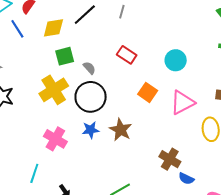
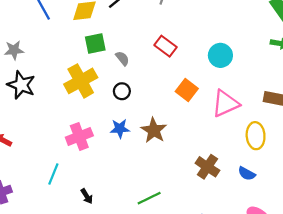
black circle: (91, 97) -> (122, 91), size x0.5
pink cross: (55, 139) -> (79, 136), turned 35
blue semicircle: (186, 179) -> (247, 174), moved

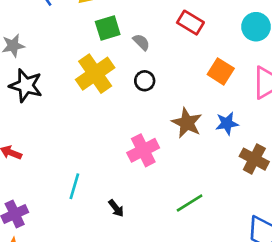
blue star: (120, 129) -> (227, 123), moved
pink cross: (79, 136) -> (143, 150), moved

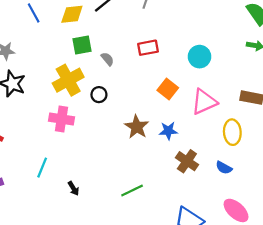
red rectangle: (190, 23) -> (148, 48), turned -48
black circle: (145, 81) -> (99, 95), moved
pink cross: (143, 150) -> (62, 119), moved, turned 30

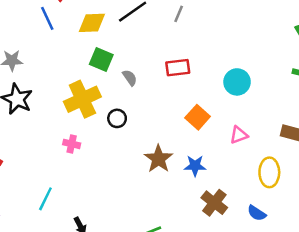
green square: (82, 45) -> (101, 59), turned 30
pink triangle: (204, 102) -> (239, 135), size x0.6
pink cross: (62, 119) -> (72, 144), size x0.6

